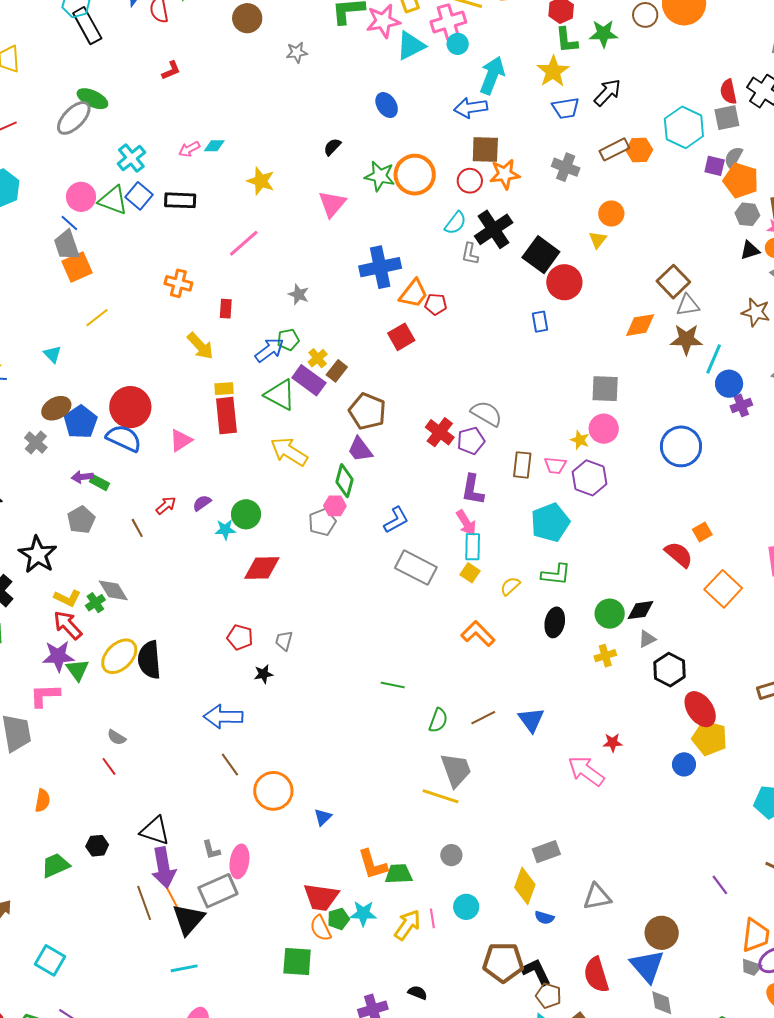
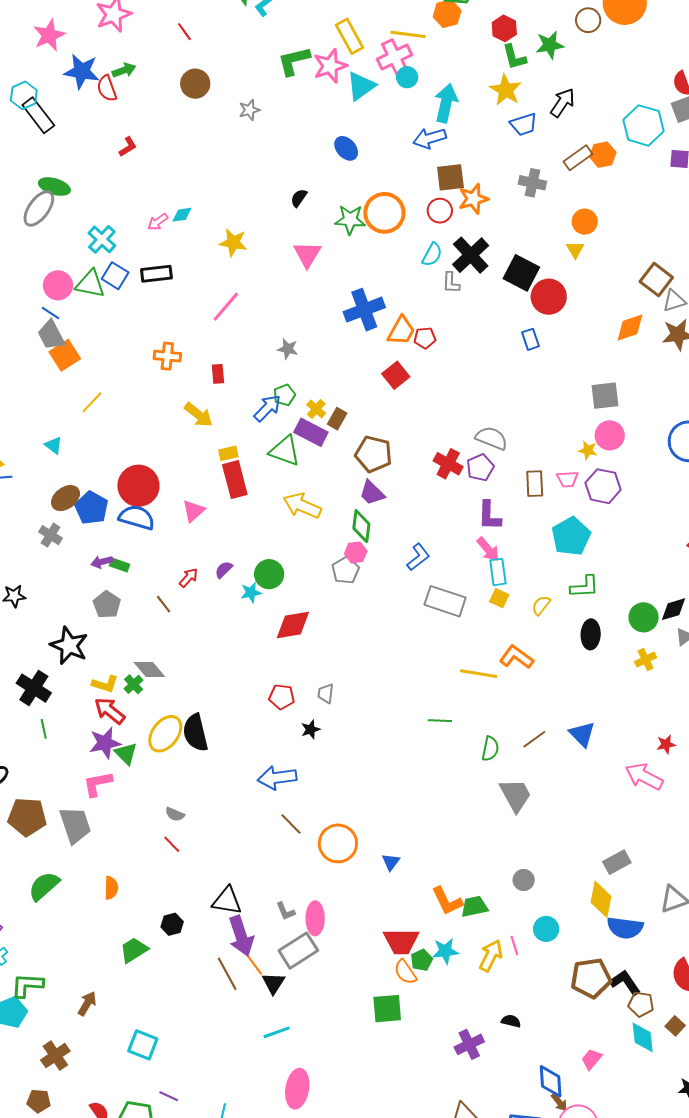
yellow line: (440, 796) -> (479, 674), moved
blue semicircle: (544, 918) -> (625, 928), size x1.8
black triangle: (188, 919) -> (273, 983), size x0.7

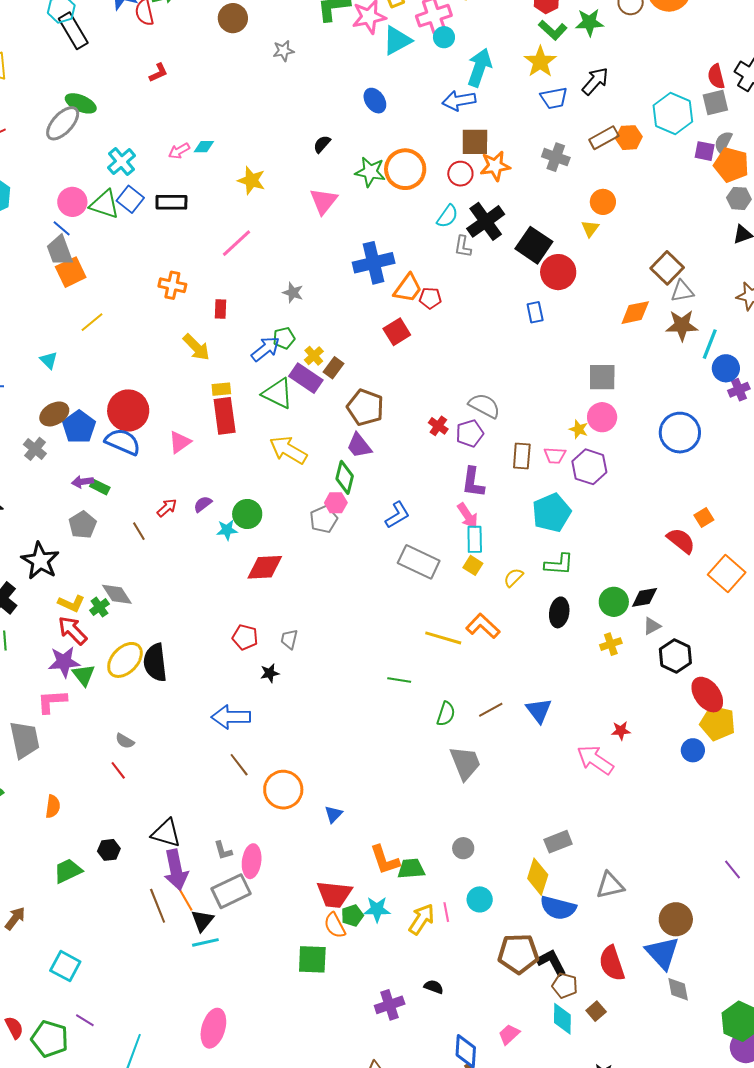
green L-shape: (514, 57) -> (553, 30), turned -40
red cross: (448, 464) -> (438, 426), size x0.7
cyan line: (277, 1032) -> (205, 942), moved

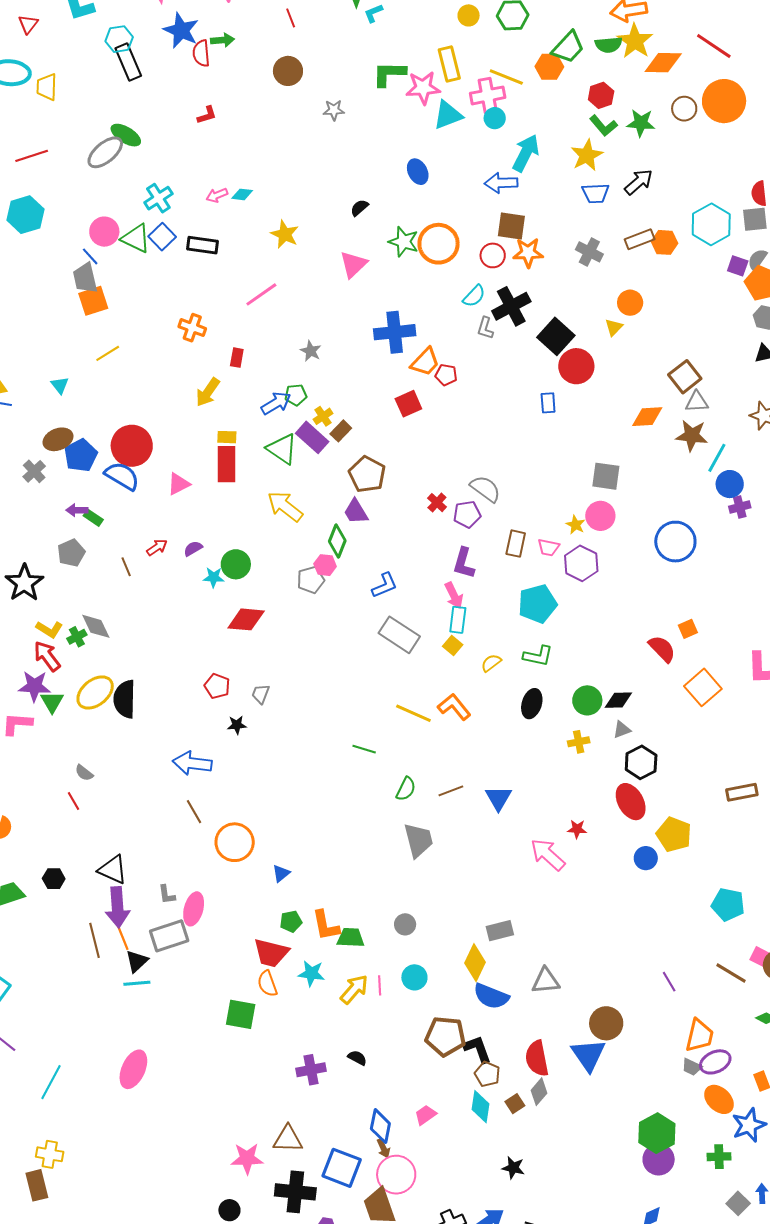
yellow arrow: (196, 347) -> (208, 392), turned 72
red ellipse: (707, 695) -> (631, 802), moved
green pentagon: (352, 915) -> (291, 921), moved
gray diamond: (678, 989) -> (539, 1092), moved, turned 44

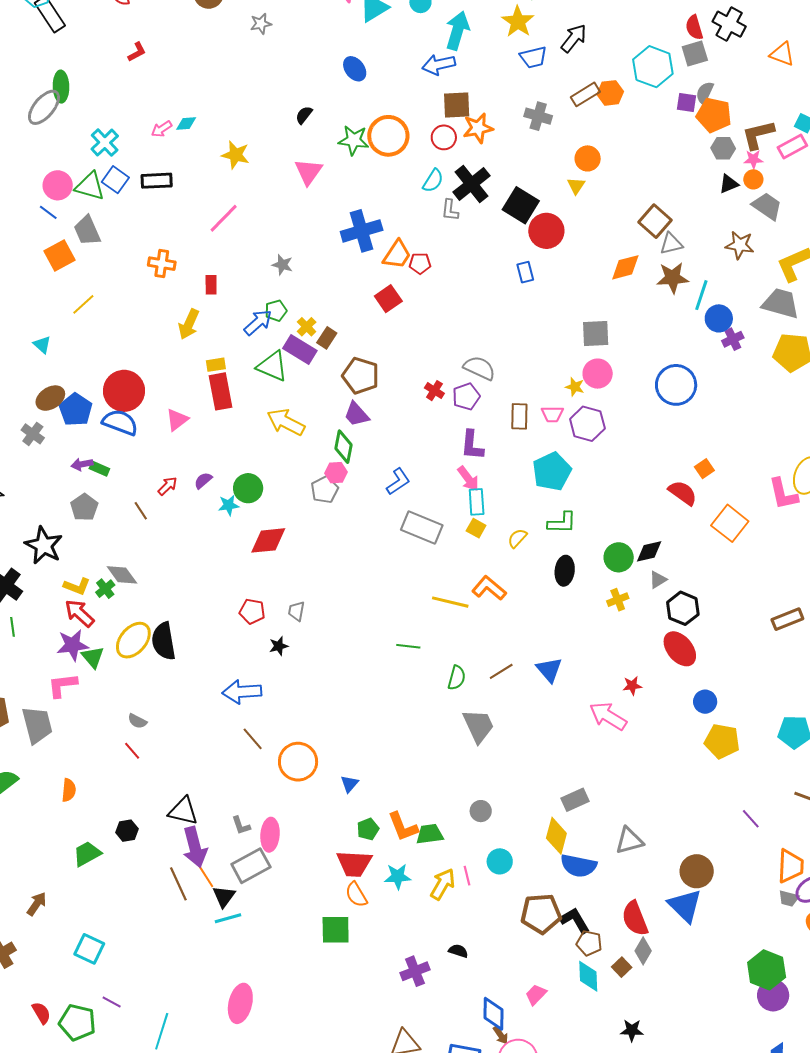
green ellipse: (126, 135) -> (61, 87), turned 68
gray trapezoid: (85, 278) -> (87, 231), moved
yellow pentagon: (674, 834) -> (722, 741), moved

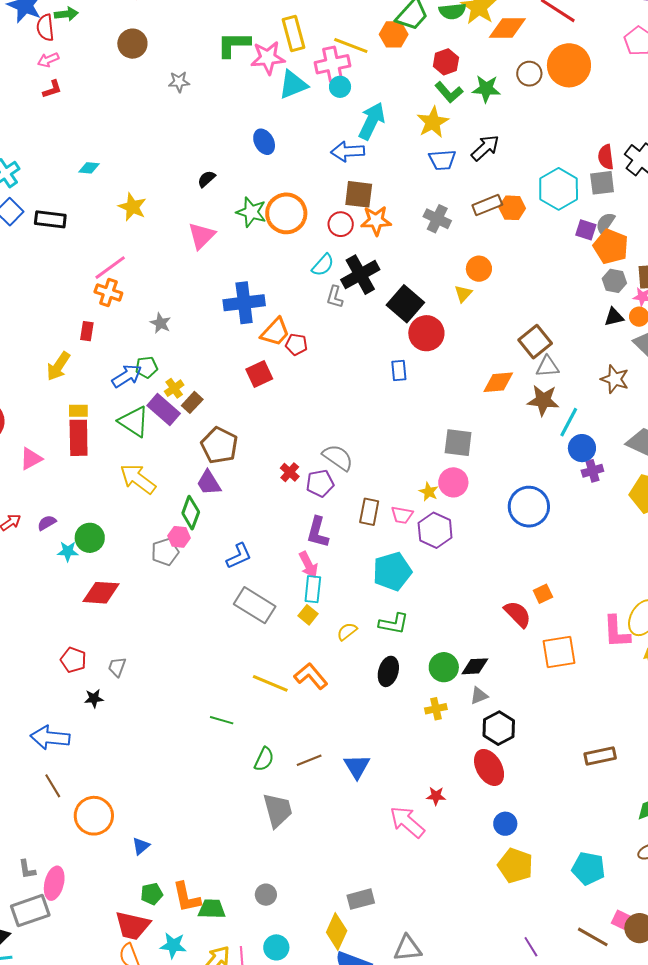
pink arrow: (162, 129) -> (48, 60), moved
orange cross: (162, 264) -> (108, 293), moved
orange square: (730, 523) -> (559, 652), turned 33

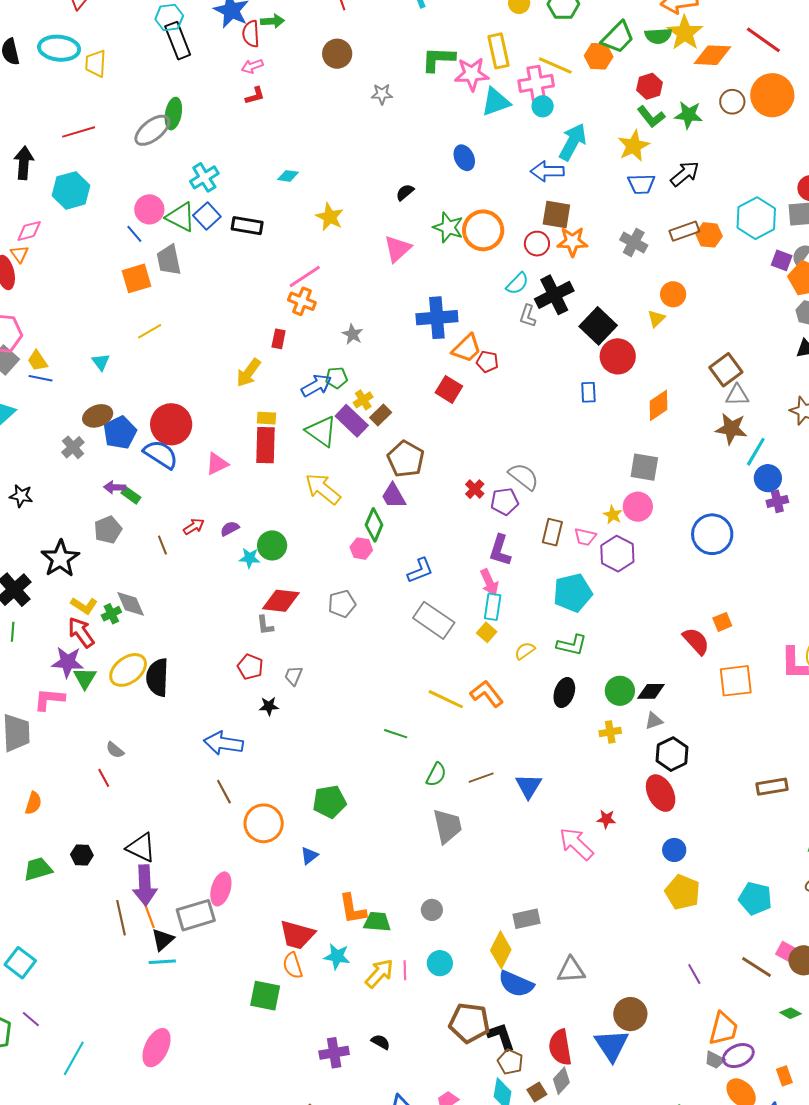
red square: (259, 374) -> (449, 389), turned -36
orange diamond: (498, 382) -> (658, 405), moved, turned -32
gray pentagon: (165, 552) -> (342, 604), moved
gray L-shape: (27, 869) -> (265, 625), moved
green pentagon: (152, 894) -> (329, 802), moved, size x1.5

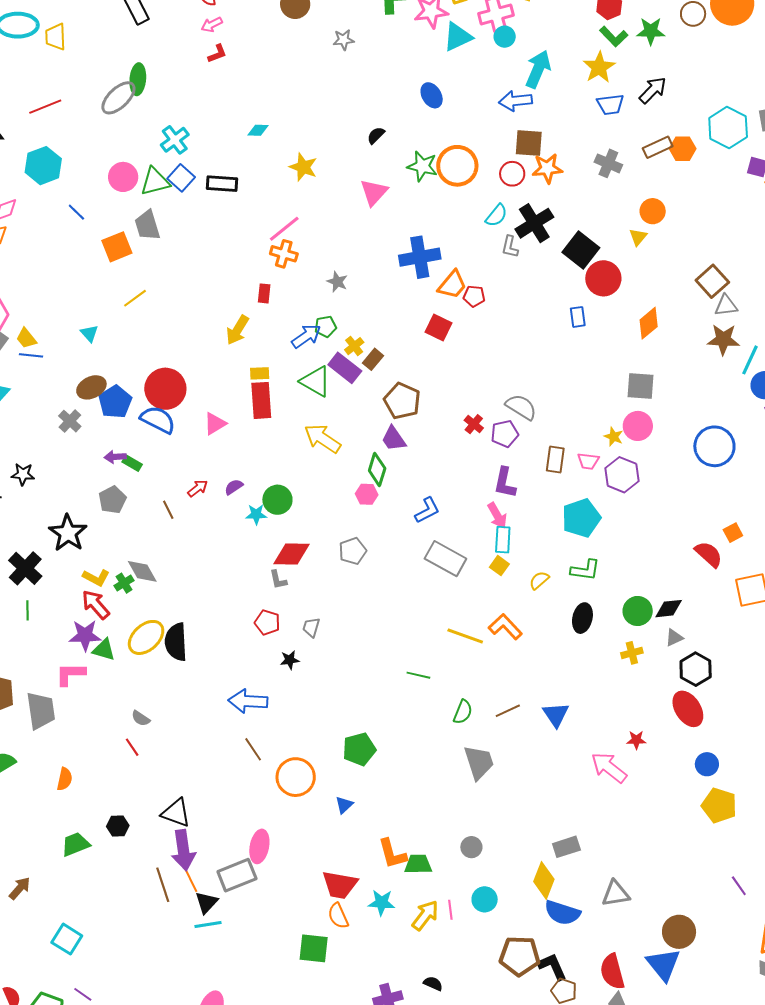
green triangle: (181, 217) -> (155, 182), turned -36
blue line: (134, 234) -> (76, 212), moved
green triangle: (85, 678) -> (104, 650), turned -40

